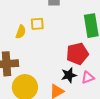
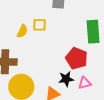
red pentagon: (77, 54) -> (77, 58), turned 30

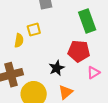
black star: (66, 79) -> (57, 68), moved

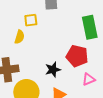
yellow square: (34, 30) -> (31, 20), moved

